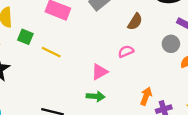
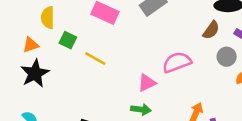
brown semicircle: (135, 22) -> (211, 30), moved
pink semicircle: (126, 51) -> (177, 62), size x1.6

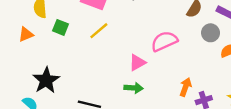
yellow line: (95, 58) -> (99, 31), moved, turned -66
black star: (35, 73) -> (46, 80), moved

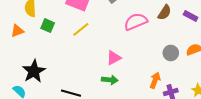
gray circle: (211, 33) -> (171, 53), moved
pink semicircle: (164, 41) -> (136, 22), moved

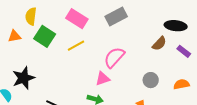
pink semicircle: (136, 22) -> (114, 57), moved, turned -35
green square: (48, 26) -> (45, 36), size x1.5
gray circle: (171, 53) -> (151, 80), moved

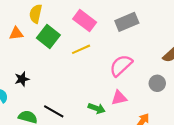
black star: (23, 78) -> (22, 79), size x0.6
pink triangle: (103, 79) -> (119, 98), moved
gray circle: (151, 80) -> (157, 83), moved

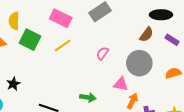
pink semicircle: (121, 65) -> (102, 53), size x0.6
gray circle: (157, 83) -> (139, 63), size x1.6
pink triangle: (119, 98) -> (121, 84), moved, turned 35

